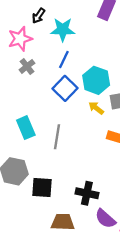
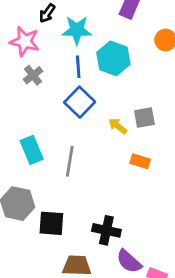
pink star: (20, 39) -> (25, 41), turned 30
blue line: (64, 60) -> (78, 67), turned -30
cyan hexagon: (96, 80) -> (113, 58), moved

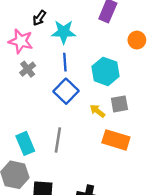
cyan hexagon: (113, 58) -> (105, 71), moved
cyan rectangle: (32, 150) -> (25, 143), moved
orange rectangle: (140, 161) -> (116, 140), size x1.6

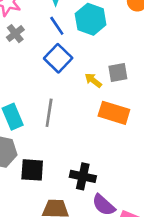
blue line: (65, 62) -> (57, 26), turned -30
cyan hexagon: (105, 71) -> (91, 19), moved

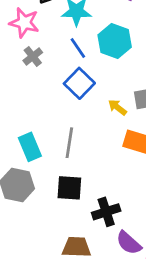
black square: (32, 170) -> (69, 188), moved
black cross: (83, 176) -> (106, 212), turned -30

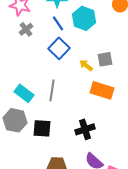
cyan rectangle: (30, 147) -> (24, 93), turned -30
black square: (69, 188) -> (42, 128), moved
black cross: (106, 212) -> (85, 129), moved

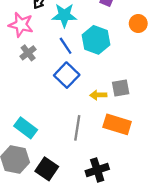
yellow arrow: (86, 65) -> (98, 95), turned -40
gray line: (52, 90) -> (77, 128), moved
black square: (42, 128) -> (47, 169), turned 30

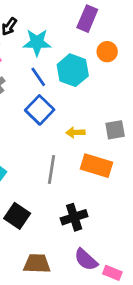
orange circle: (138, 24) -> (107, 52), moved
gray square: (121, 88) -> (115, 130), moved

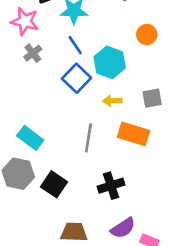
orange circle: (107, 52) -> (147, 35), moved
cyan hexagon: (73, 70) -> (110, 62), moved
purple semicircle: (86, 260) -> (123, 228), turned -75

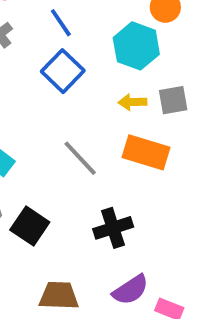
cyan hexagon: (110, 62) -> (136, 46), moved
yellow arrow: (112, 101) -> (132, 102), moved
gray line: (88, 138) -> (80, 158), turned -52

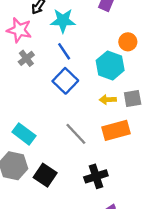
orange rectangle: (146, 152) -> (116, 130), turned -32

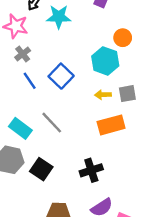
blue line: (64, 51) -> (30, 81), moved
gray line: (76, 134) -> (52, 123), moved

